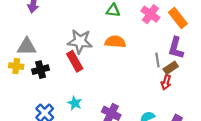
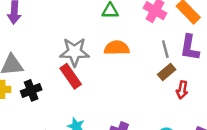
gray line: (157, 60) -> (165, 49), moved
brown rectangle: (171, 68) -> (167, 72), moved

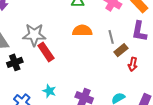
gray line: (165, 49) -> (111, 37), moved
gray star: (74, 52) -> (34, 35), moved

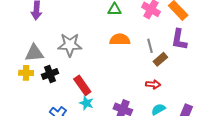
red rectangle: (46, 52) -> (82, 85), moved
red arrow: (133, 64) -> (153, 84), moved, turned -96

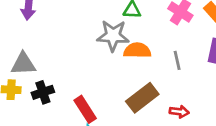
gray star: (70, 45) -> (113, 36), moved
brown rectangle: (160, 59) -> (142, 98), moved, size x1.6

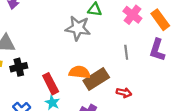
orange semicircle: (137, 50) -> (80, 72), moved

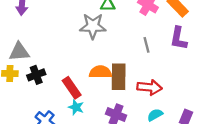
brown rectangle: (96, 79) -> (119, 77), turned -50
red arrow: (124, 93) -> (149, 87), size x1.5

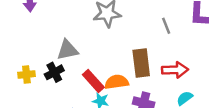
gray triangle: (19, 52) -> (67, 50), moved
orange semicircle: (100, 72) -> (117, 82), moved

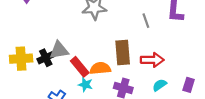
gray triangle: (67, 50) -> (59, 50), moved
yellow cross: (26, 74) -> (21, 59), size x1.5

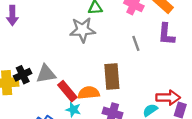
black cross: (46, 58) -> (23, 75), moved
red arrow: (152, 60) -> (168, 98), moved

